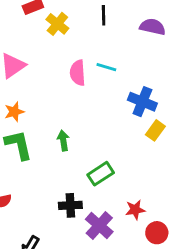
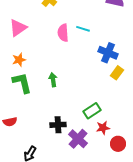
green rectangle: (101, 174) -> (92, 111), moved

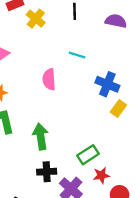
pink semicircle: (63, 33) -> (49, 79), moved
green arrow: (53, 80) -> (41, 136), moved, size x1.5

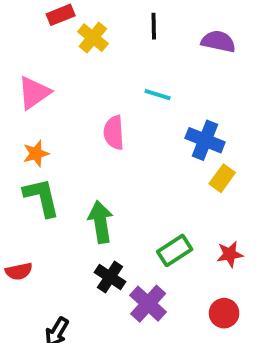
black cross: (47, 172) -> (110, 277), turned 36
red star: (101, 175) -> (230, 254), moved

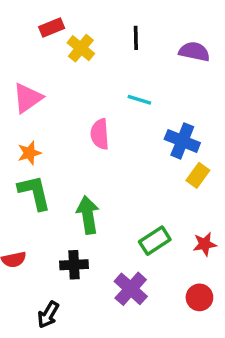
black cross: (110, 277) -> (74, 265), moved, turned -36

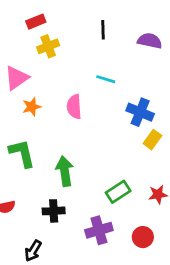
yellow cross: (81, 48) -> (48, 46), moved, turned 30
orange star: (29, 153) -> (32, 107), moved
purple cross: (131, 289) -> (99, 230), turned 32
red circle: (199, 297) -> (143, 237), moved

